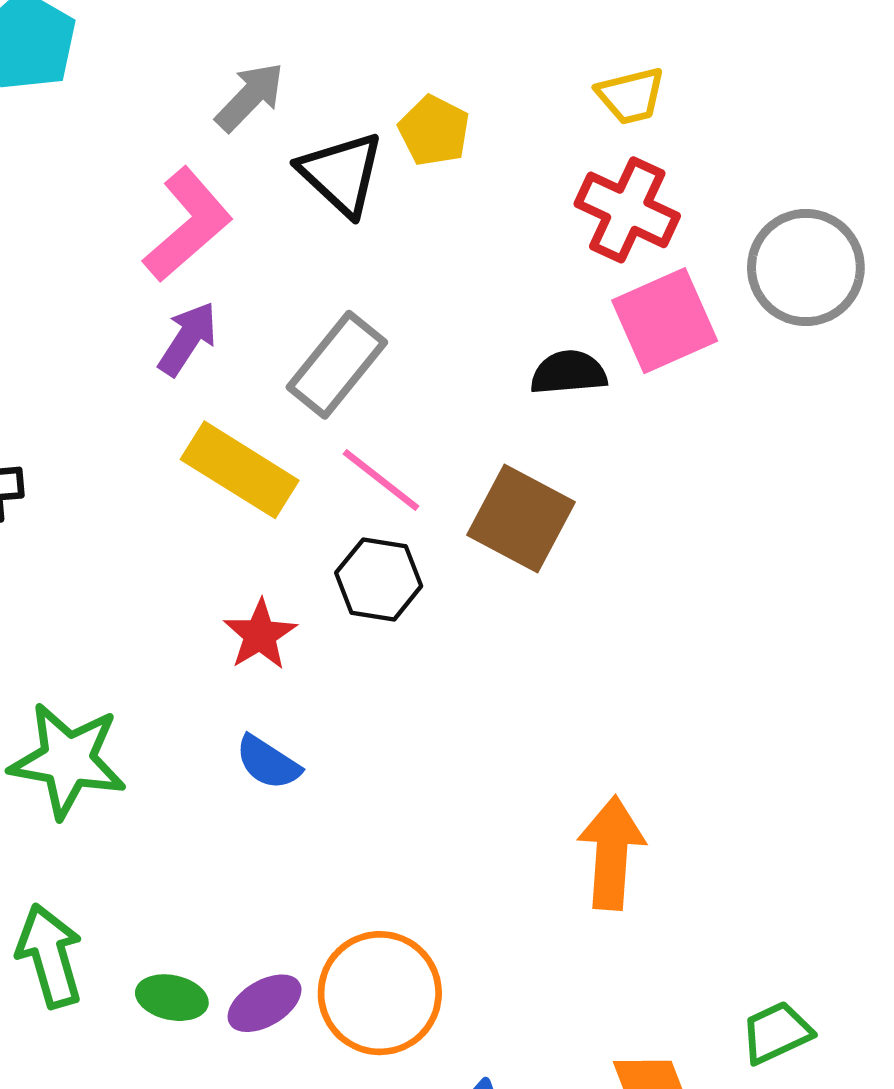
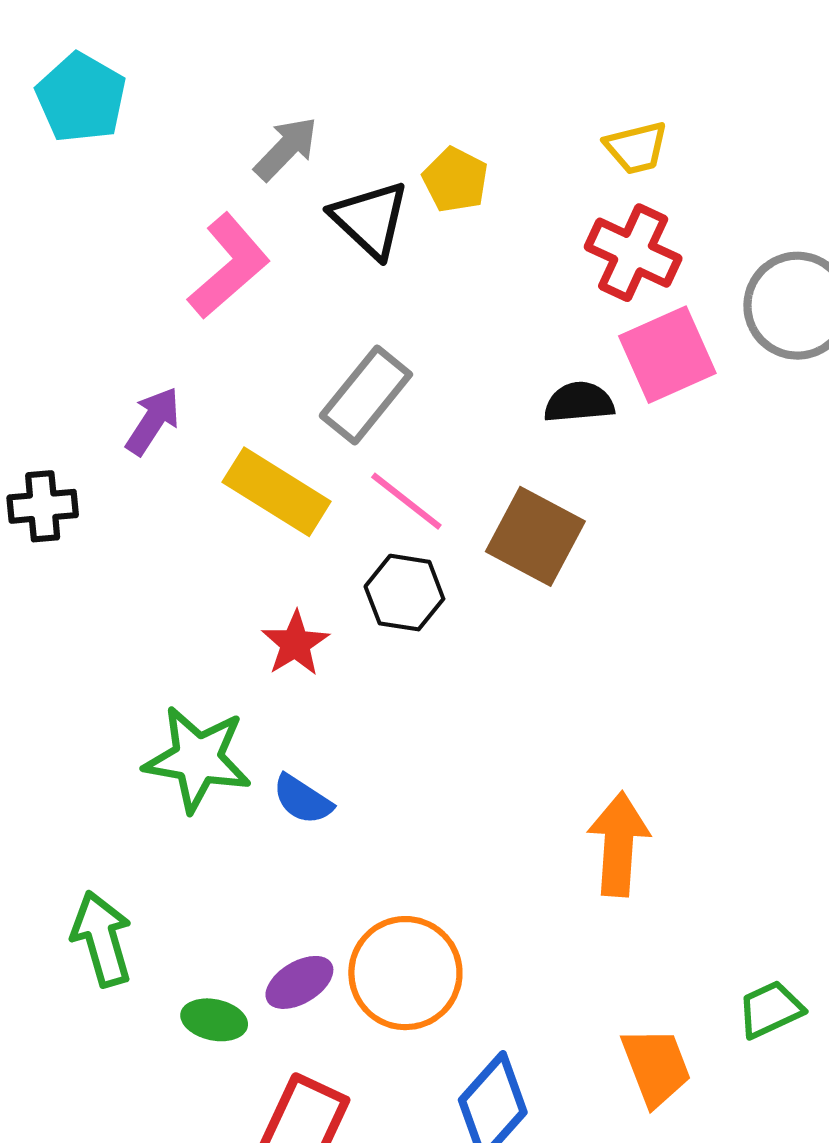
purple arrow: (188, 339) -> (153, 421), moved
green star: (68, 760) -> (198, 759), moved
blue semicircle: (268, 763) -> (303, 799), moved
green ellipse: (172, 998) -> (214, 1020), moved

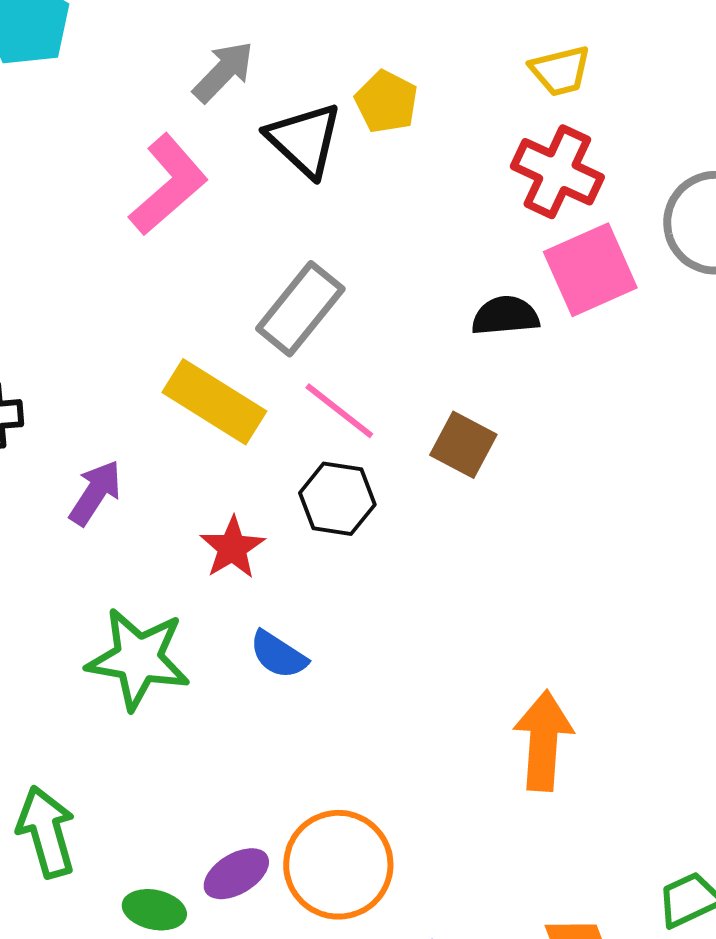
purple arrow: (153, 421) -> (95, 493), moved
brown square: (535, 536) -> (463, 445), size x0.7
blue semicircle: (303, 799) -> (278, 655), moved

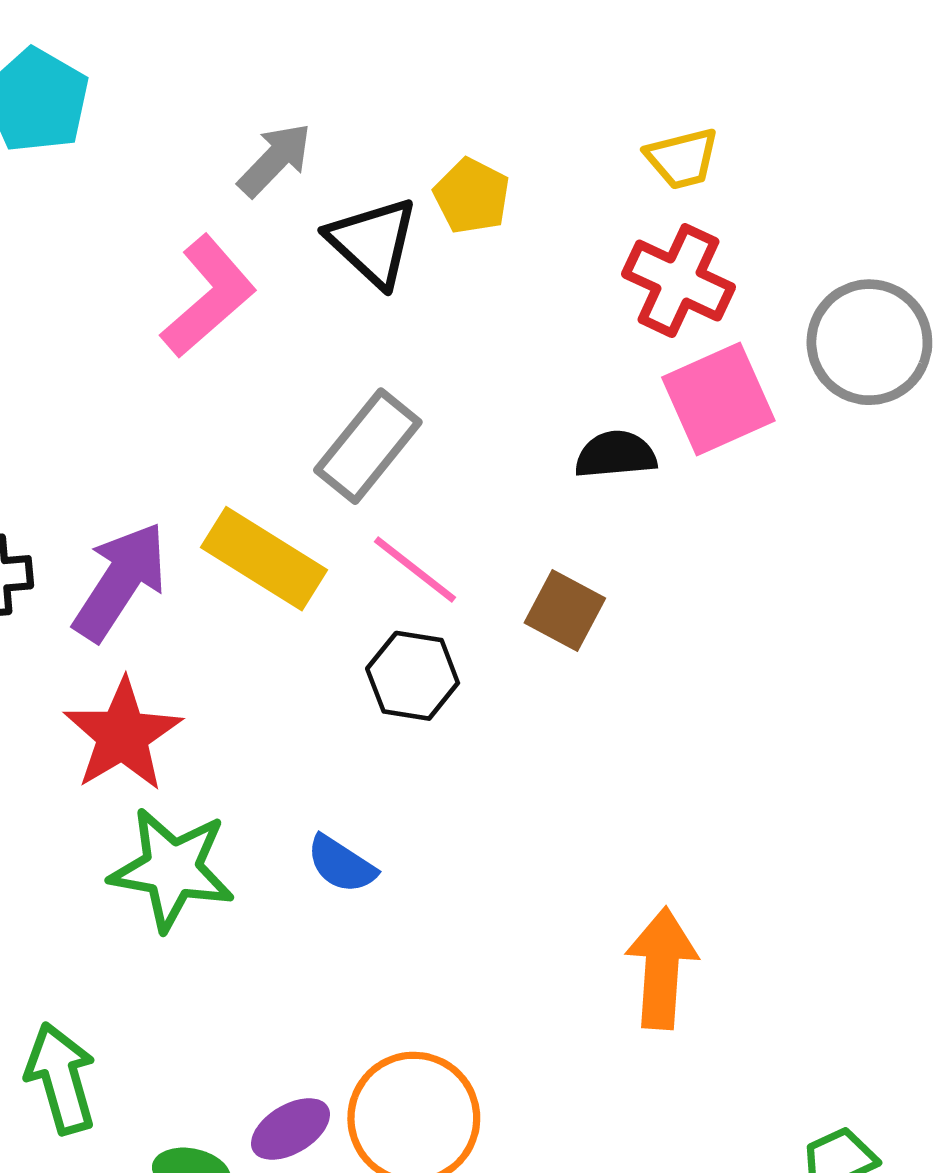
purple arrow: (95, 493) -> (120, 581), moved, size x1.5
red star: (232, 548) -> (123, 735), moved, size x1.5

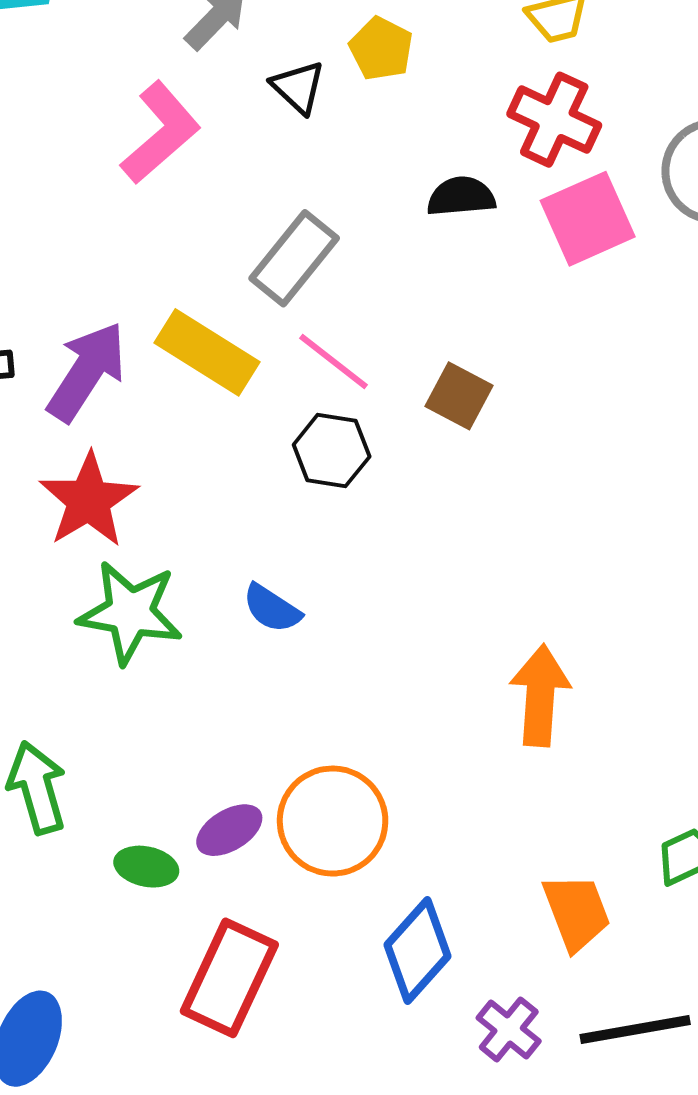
black triangle: (373, 242) -> (298, 87), size x0.7
black semicircle: (616, 455) -> (461, 196), moved

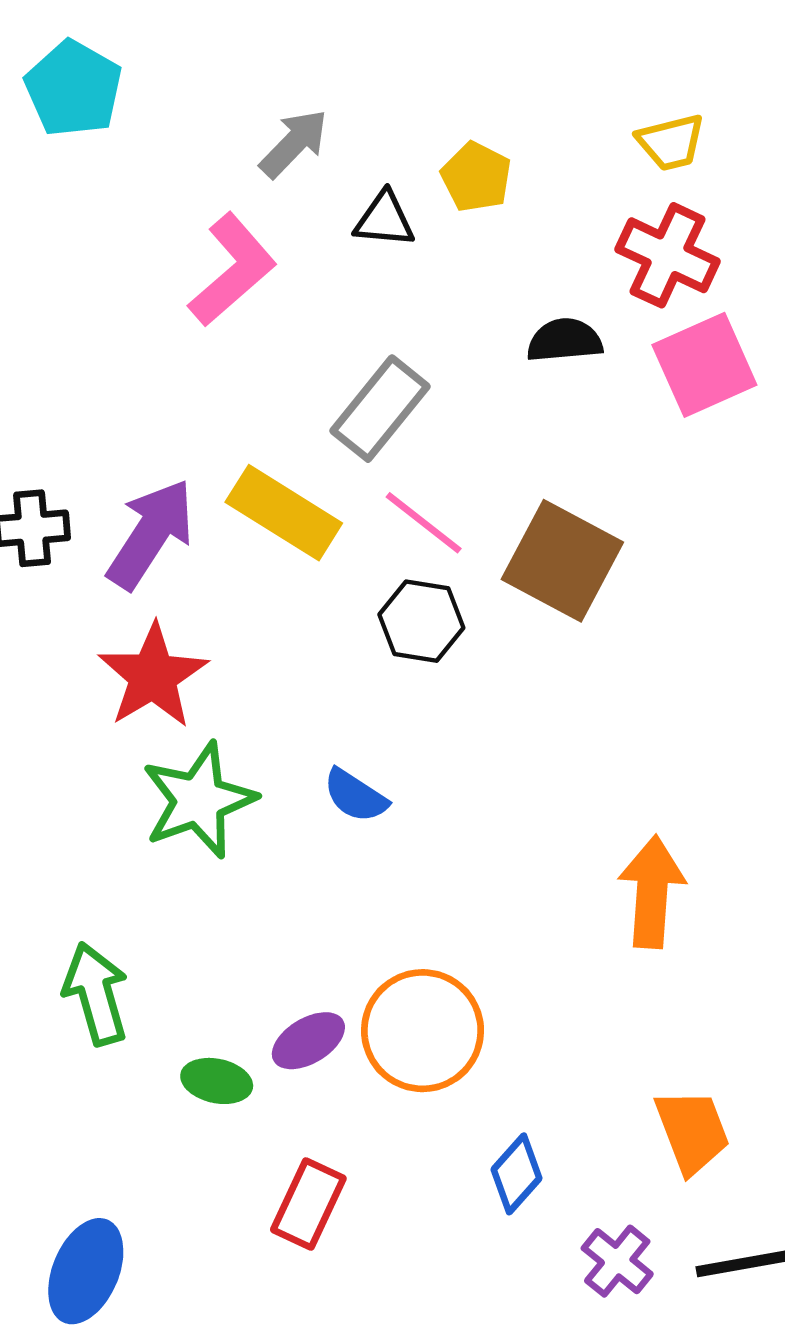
black triangle: (298, 87) -> (384, 219), turned -38
brown square: (459, 396) -> (562, 561), size x1.6
green star: (130, 612) -> (199, 800), turned -30
blue diamond: (418, 951) -> (517, 1174), size x0.7
red rectangle: (229, 978) -> (308, 1204), size x0.7

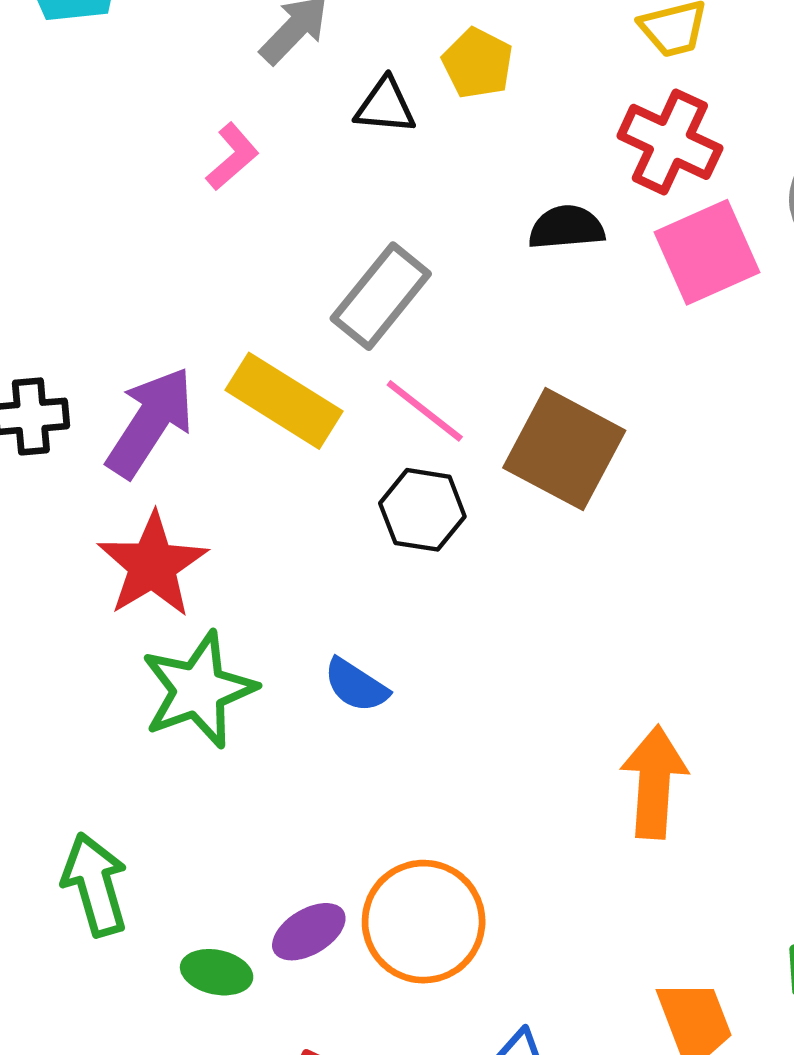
pink L-shape: (232, 270) -> (232, 157), size x0.6

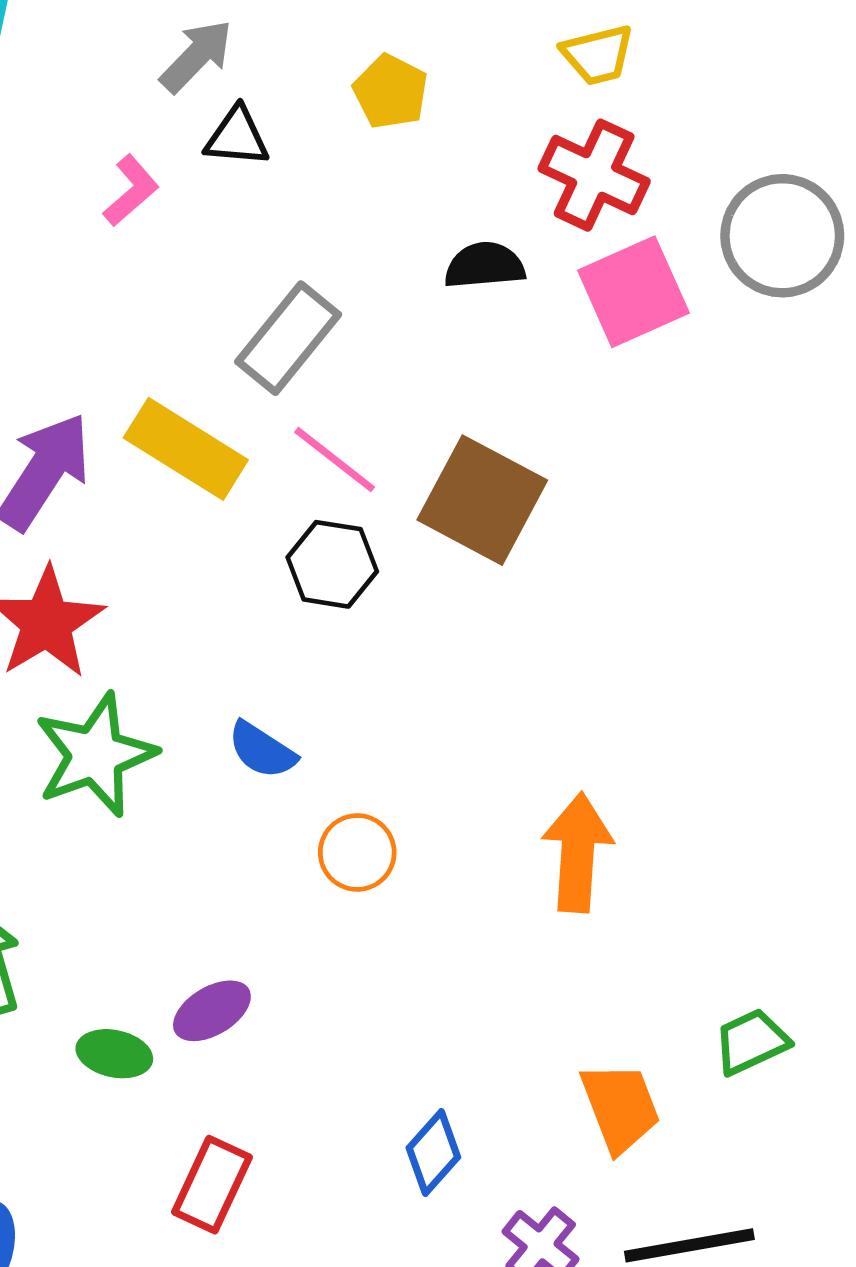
black triangle: (385, 106) -> (237, 137), moved
orange circle: (424, 922) -> (357, 852), moved, size x0.6

